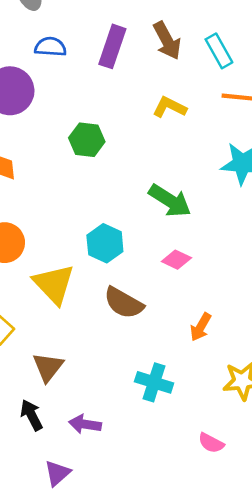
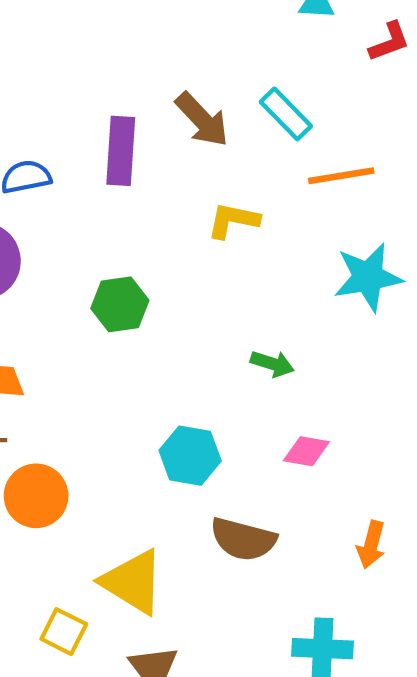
green arrow: (170, 201) -> (272, 364), size x0.6
yellow triangle: (54, 284) -> (133, 582), moved

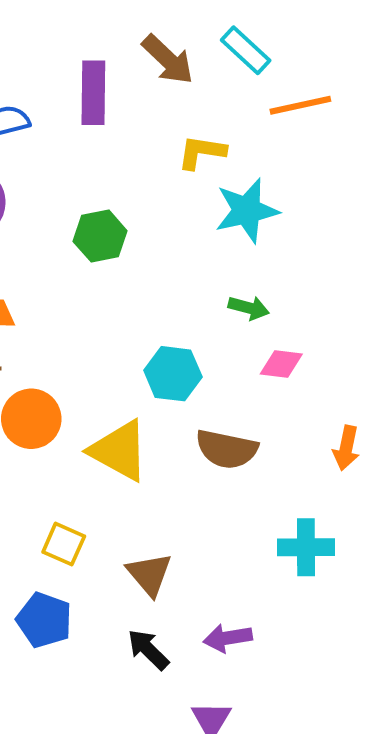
cyan star: (368, 277) -> (247, 211), moved
green arrow: (272, 364) -> (249, 308), moved
yellow triangle: (133, 582) -> (119, 451), moved

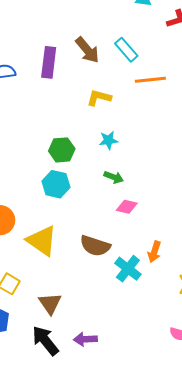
cyan star: (247, 211) -> (108, 140), moved, size x0.6
green hexagon: (100, 236) -> (62, 150), moved
cyan hexagon: (173, 374) -> (56, 184), moved
cyan cross: (306, 547) -> (128, 269), moved, turned 32
black arrow: (148, 650) -> (45, 341), size x1.4

